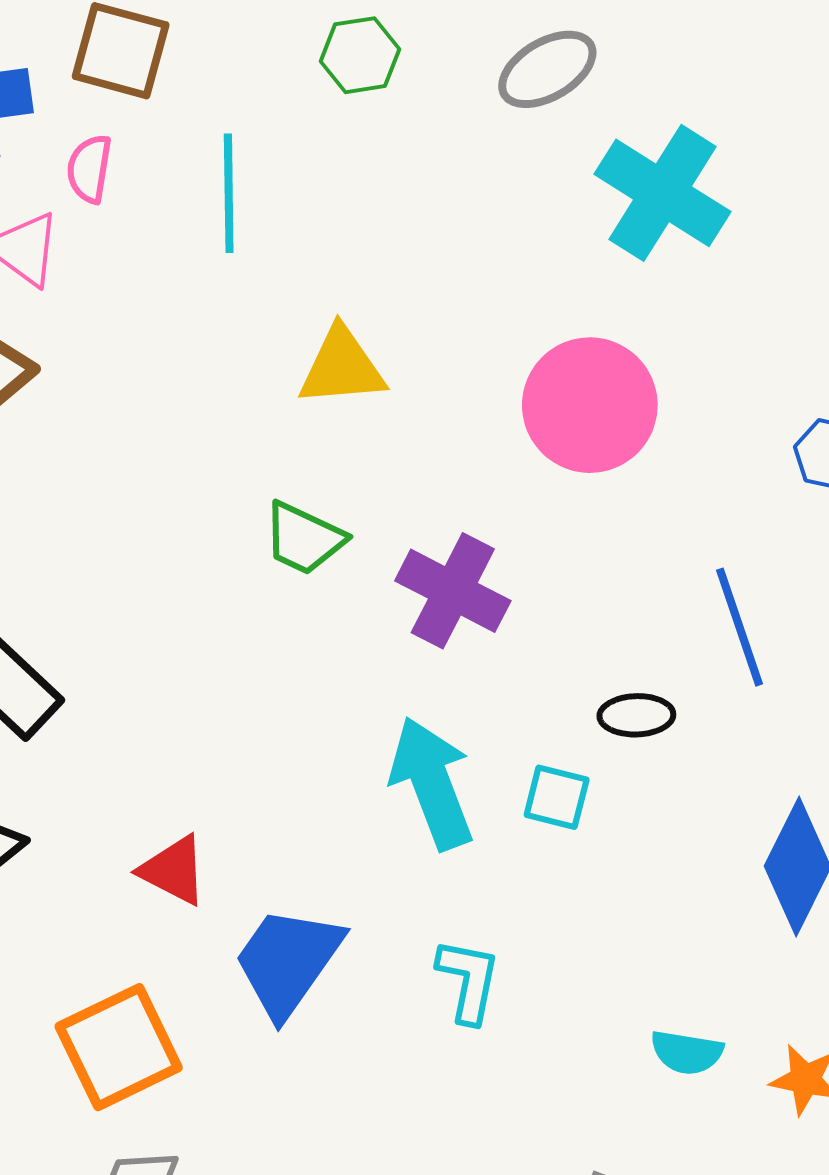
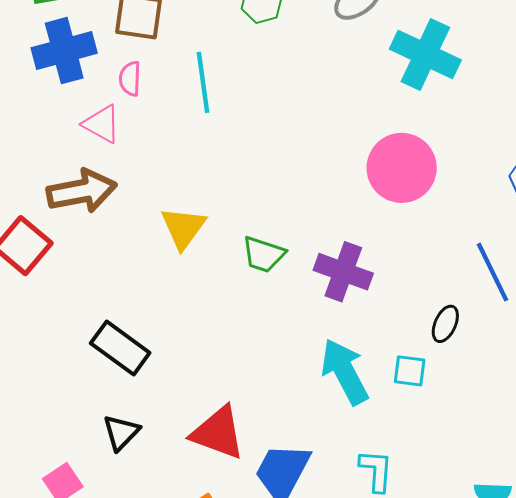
yellow triangle: (342, 367) -> (183, 228), moved, turned -42
black ellipse: (636, 715) -> (445, 324), turned -57
red triangle: (173, 870) -> (218, 433), size x1.5

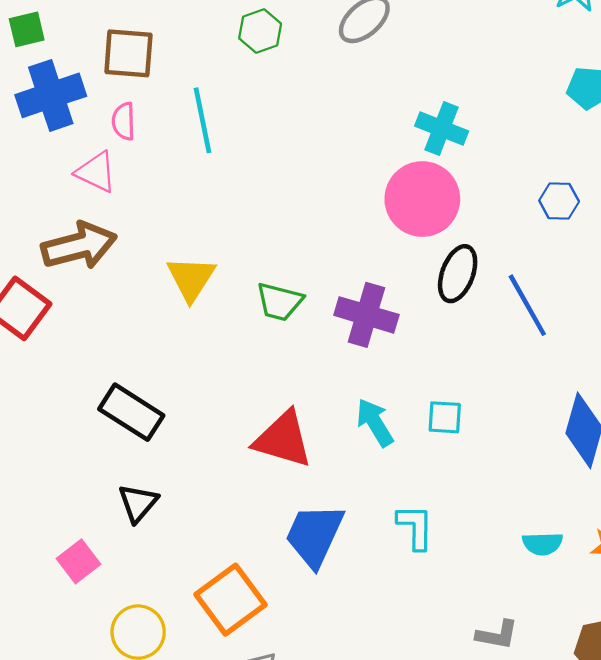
cyan cross: (425, 54) -> (442, 129), moved, size x0.7
black ellipse: (445, 324) -> (458, 274), moved, size x1.4
cyan arrow: (345, 372) -> (375, 422), size x0.7
red triangle: (218, 433) -> (283, 439), moved

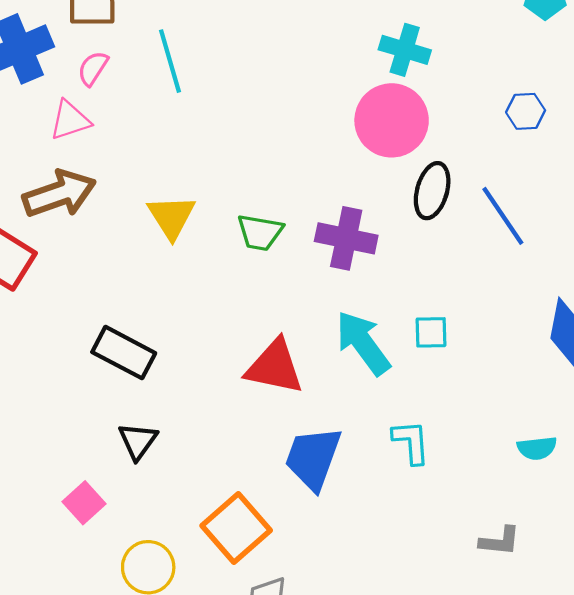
pink semicircle: (124, 121) -> (93, 68), turned 39
pink triangle: (96, 172) -> (70, 120), turned -39
cyan arrow: (375, 422) -> (363, 343), size x1.4

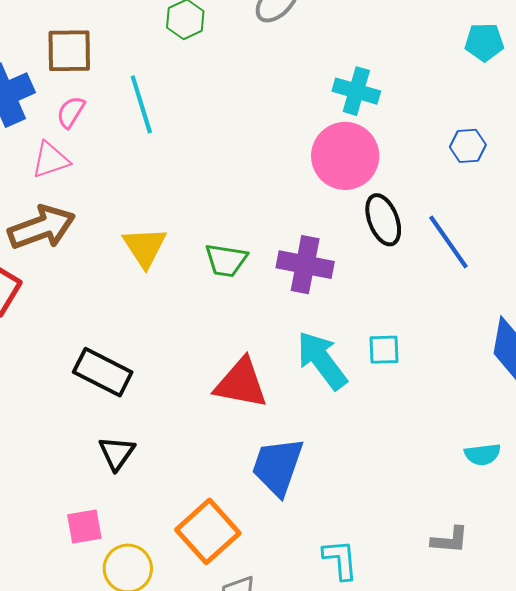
black ellipse: (432, 191) -> (383, 220), turned -36
cyan L-shape: (411, 442) -> (340, 560), moved
pink square: (84, 503) -> (84, 526), moved, turned 33

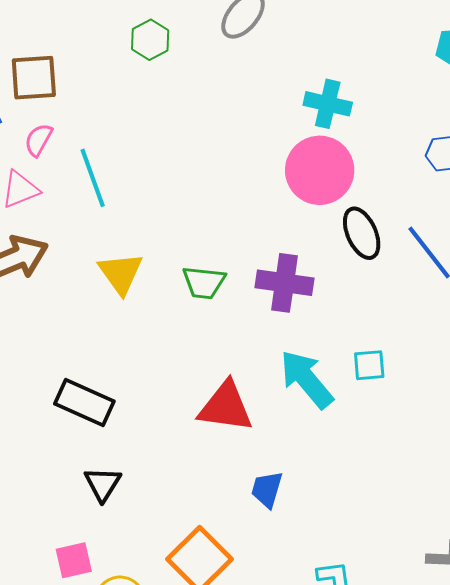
cyan line: (141, 104) -> (93, 178), moved
blue trapezoid: (277, 466) -> (267, 489), size x0.6

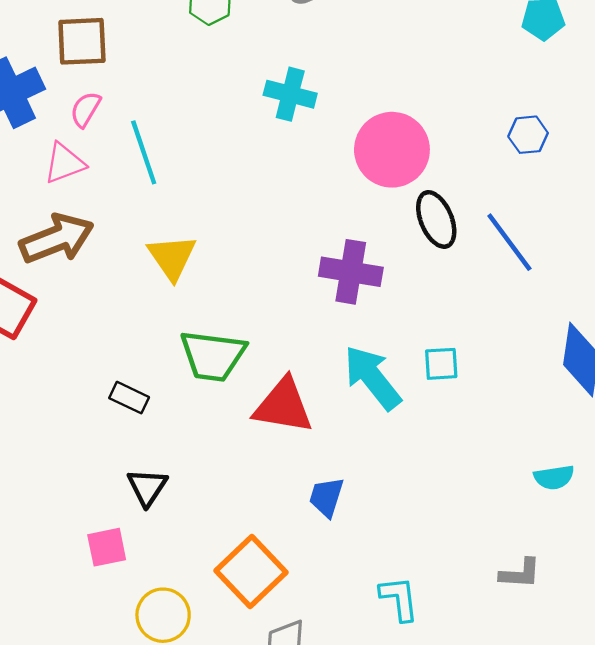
cyan cross: (328, 104) -> (290, 94), moved
green trapezoid: (204, 282) -> (213, 356), moved, size x1.4
black rectangle: (84, 402) -> (129, 398), size x0.6
pink square: (74, 560) -> (107, 547), moved

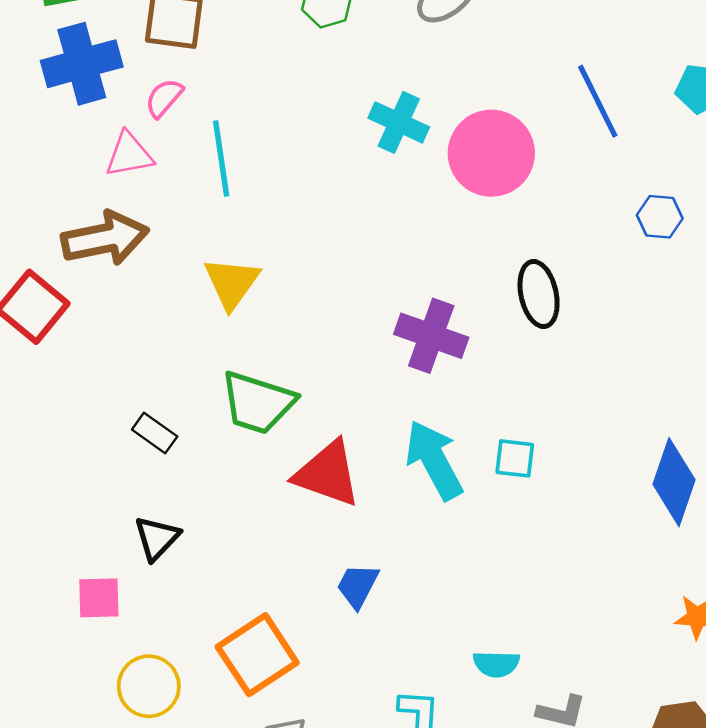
pink circle: (392, 150) -> (491, 153), moved
blue line: (509, 242) -> (598, 101), moved
cyan semicircle: (554, 477) -> (496, 664), moved

